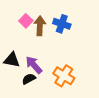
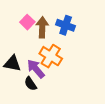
orange cross: (64, 76) -> (51, 56), moved
black semicircle: (29, 79) -> (31, 84), turned -96

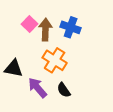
purple arrow: (36, 69) -> (37, 88), moved
black semicircle: (31, 84) -> (64, 90), moved

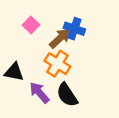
brown arrow: (45, 30) -> (60, 38), moved, turned 45
black semicircle: (64, 90) -> (67, 95), size x1.5

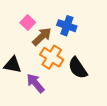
brown arrow: (60, 38) -> (42, 37), moved
black semicircle: (67, 95) -> (78, 68), moved

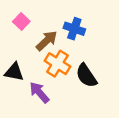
pink square: (28, 22) -> (21, 21), moved

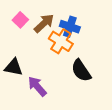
brown arrow: (47, 41) -> (44, 23), moved
orange cross: (57, 64) -> (61, 41), moved

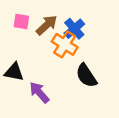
pink square: (20, 20) -> (21, 21), turned -35
blue cross: (70, 27) -> (74, 29), turned 30

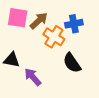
pink square: (21, 21) -> (18, 18), size x1.5
blue cross: (74, 29) -> (74, 24), moved, turned 30

